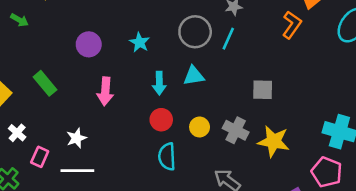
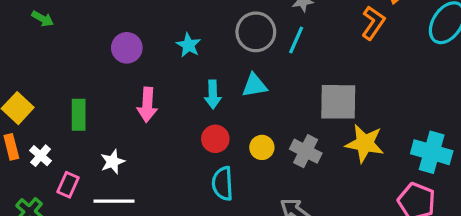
green rectangle: (45, 83) -> (79, 115), moved, turned 40
gray square: (263, 90) -> (338, 102), size x1.5
yellow star: (274, 141) -> (365, 143), moved

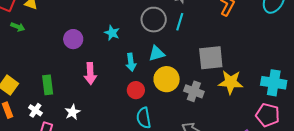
yellow circle: (262, 147) -> (167, 79), moved, size x1.6
white cross: (41, 156) -> (35, 110), moved

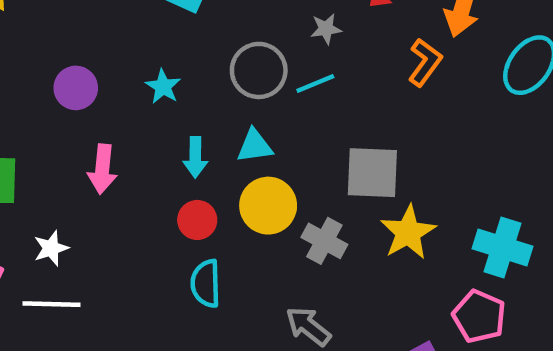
cyan line: (180, 22) -> (315, 84), turned 42
yellow star: (231, 82) -> (408, 232), turned 30

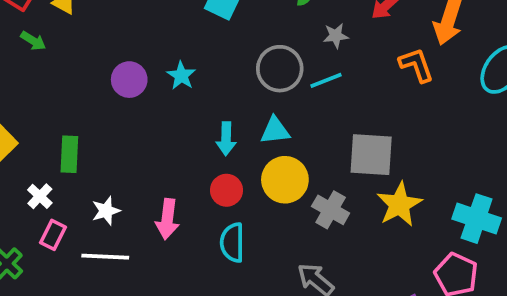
orange L-shape: (425, 62) -> (416, 65), turned -57
cyan star: (163, 87) -> (181, 76), moved
pink arrow: (102, 169) -> (167, 219), moved

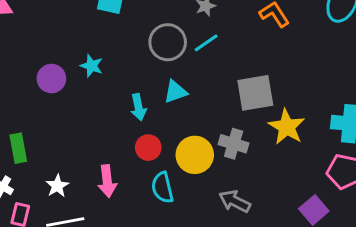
yellow circle: (285, 180) -> (195, 155), moved

